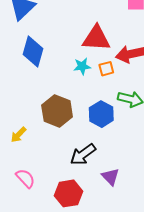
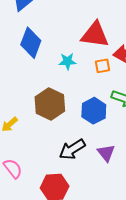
cyan star: (82, 66) -> (68, 61), moved
purple triangle: (110, 177) -> (106, 153), moved

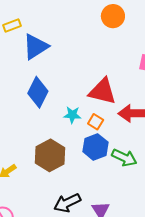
orange square: (102, 66) -> (96, 122), moved, turned 35
blue hexagon: (94, 111) -> (95, 147), moved

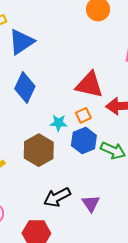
cyan star: (72, 115) -> (59, 123), moved
orange square: (96, 122) -> (83, 115), turned 35

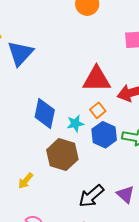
blue diamond: (25, 87) -> (45, 114), moved

